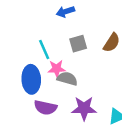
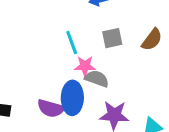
blue ellipse: (31, 79) -> (72, 98), moved
purple semicircle: (45, 108) -> (51, 108), moved

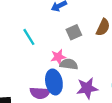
cyan line: (72, 43) -> (29, 37), moved

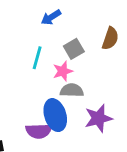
cyan line: (29, 37) -> (37, 58), moved, turned 54
pink star: (58, 57) -> (63, 71), moved

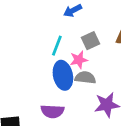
blue ellipse: (55, 115) -> (63, 75), moved

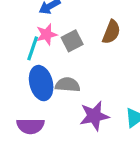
pink star: (79, 60) -> (47, 34), moved

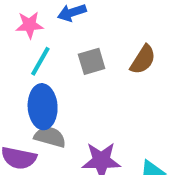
pink star: (47, 34) -> (29, 25), moved
gray semicircle: (68, 85) -> (50, 137), moved

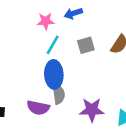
gray semicircle: (50, 137) -> (59, 94), turned 66

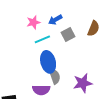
blue arrow: (73, 13) -> (55, 20), moved
cyan line: (53, 45) -> (42, 39), turned 49

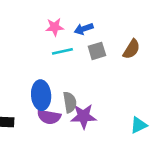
blue ellipse: (48, 62) -> (41, 95), moved
purple star: (83, 83) -> (83, 116), moved

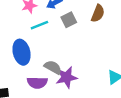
blue ellipse: (41, 95) -> (22, 52), moved
gray semicircle: (70, 102) -> (53, 67), turned -42

